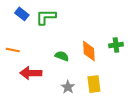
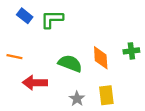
green semicircle: (62, 56) -> (70, 63), size x1.5

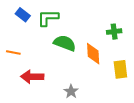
green cross: (131, 51) -> (114, 32), moved
green semicircle: (70, 63) -> (65, 43), moved
yellow rectangle: (106, 95) -> (120, 69), moved

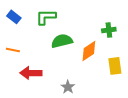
blue rectangle: (23, 15) -> (14, 17), moved
green semicircle: (65, 43) -> (62, 41), turned -35
orange diamond: (93, 54) -> (89, 51), turned 60

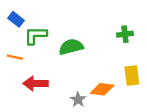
green L-shape: (46, 17) -> (36, 35), moved
orange diamond: (89, 51) -> (102, 89), moved, turned 40

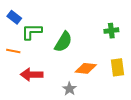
green semicircle: (71, 47) -> (63, 42), turned 135
orange diamond: (102, 89) -> (86, 68), moved

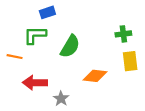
blue rectangle: (14, 17) -> (47, 12), moved, turned -56
yellow rectangle: (117, 67) -> (130, 61), moved
gray star: (69, 89) -> (61, 99), moved

